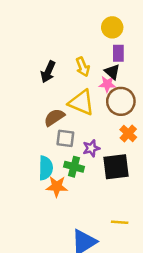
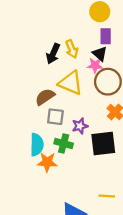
black arrow: (48, 72) -> (53, 54), moved

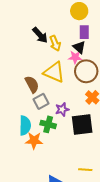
black arrow: (53, 54) -> (40, 35), moved, turned -66
brown semicircle: (45, 97) -> (32, 84), turned 96
gray square: (55, 117) -> (41, 101), turned -35

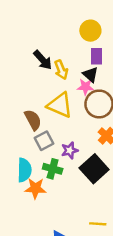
black square: (82, 124) -> (94, 169), turned -35

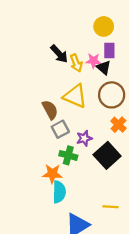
pink star: (86, 87) -> (93, 61), moved
cyan semicircle: (24, 170) -> (59, 192), moved

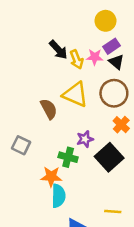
purple rectangle: (109, 50) -> (112, 46), turned 56
black triangle: (104, 68) -> (116, 62), moved
gray square: (60, 129) -> (21, 145), moved, turned -36

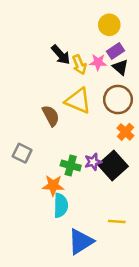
purple star: (85, 139) -> (93, 162), moved

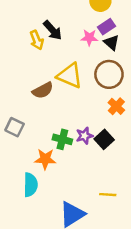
yellow arrow: (79, 65) -> (37, 40), moved
brown semicircle: (51, 116) -> (43, 90), turned 90
black square: (113, 166) -> (104, 139), size x0.7
cyan semicircle: (61, 205) -> (30, 185), moved

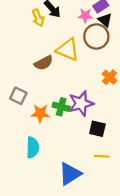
brown circle: (109, 74) -> (96, 36), moved
purple star: (84, 136) -> (81, 103), size x1.6
black square: (104, 139) -> (97, 129), moved, turned -35
orange star: (45, 159) -> (40, 113), moved

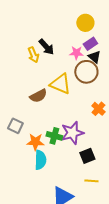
black square: (97, 129) -> (87, 156), turned -35
cyan semicircle: (33, 147) -> (40, 160), moved

